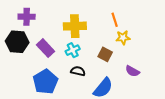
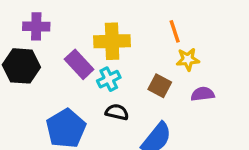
purple rectangle: (45, 48) -> (79, 64), moved
purple semicircle: (132, 71) -> (203, 94), moved, turned 144

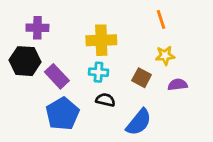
orange line: (175, 31) -> (161, 19), moved
purple rectangle: (79, 64) -> (57, 76), moved
cyan cross: (109, 79) -> (99, 72), turned 30

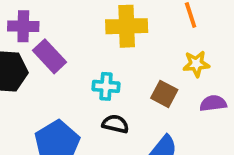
yellow cross: (101, 40) -> (127, 26), moved
purple rectangle: (57, 76) -> (50, 56), moved

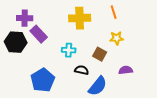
purple semicircle: (213, 103) -> (126, 70), moved
black semicircle: (115, 124) -> (82, 70), moved

